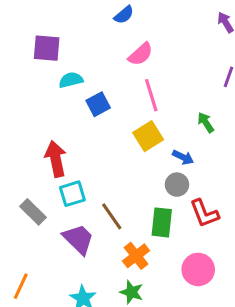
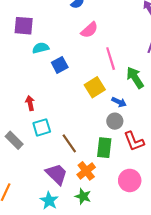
pink line: (151, 95) -> (111, 59), moved
green arrow: (206, 122) -> (135, 78), size x1.5
red arrow: (56, 159) -> (30, 103), size x0.6
purple trapezoid: (78, 239) -> (57, 174), moved

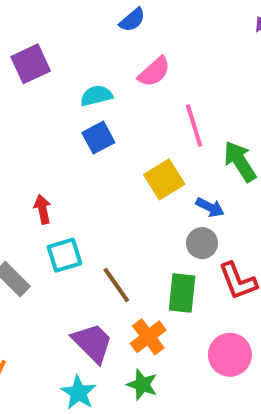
purple square: (24, 26) -> (31, 64), turned -30
cyan semicircle: (41, 48) -> (96, 96), moved

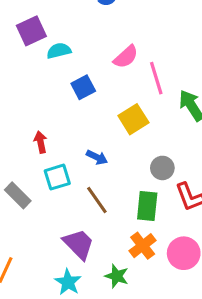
pink semicircle: (154, 72) -> (126, 57), moved
cyan semicircle: (96, 96) -> (59, 51), moved
blue arrow: (210, 207) -> (97, 157), moved
orange cross: (148, 337) -> (143, 246), moved

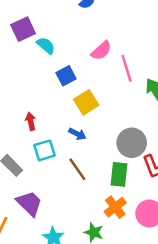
cyan semicircle: (59, 51) -> (46, 46), turned 54
yellow square: (133, 119) -> (86, 102), moved
gray circle: (162, 168) -> (132, 143), size x1.5
purple trapezoid: (79, 244) -> (29, 203), moved

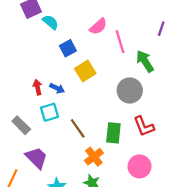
blue arrow: (77, 134) -> (57, 88), moved
gray circle: (132, 143) -> (130, 90), moved
orange cross: (115, 207) -> (94, 157), moved

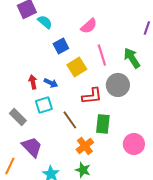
pink line: (120, 42) -> (102, 55), moved
red L-shape: (144, 126) -> (92, 96), moved, turned -75
pink circle: (140, 166) -> (134, 144), moved

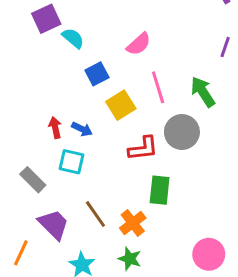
cyan square: (44, 105) -> (72, 162), turned 30
brown line: (70, 120) -> (95, 214), moved
pink circle: (134, 144) -> (209, 254), moved

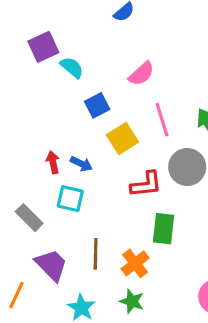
brown line: (95, 214) -> (96, 254), turned 36

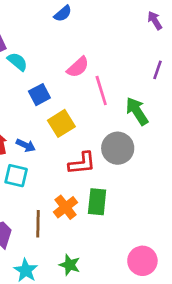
pink line: (162, 120) -> (101, 90), moved
orange cross: (135, 263) -> (66, 207), moved

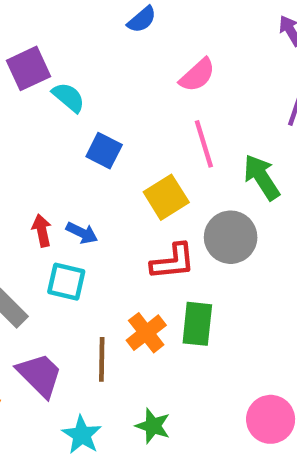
pink semicircle: (78, 67) -> (197, 75), moved
blue square: (39, 95) -> (104, 151), turned -35
yellow square: (61, 123) -> (166, 197), moved

